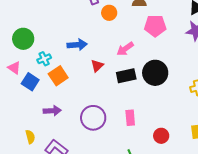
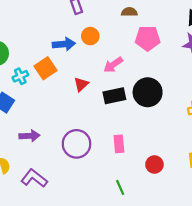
orange circle: (109, 13) -> (90, 36), moved
blue arrow: (77, 45) -> (64, 44), moved
orange square: (58, 76) -> (46, 68), moved

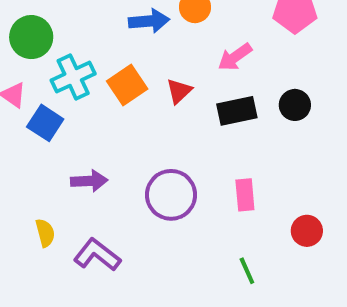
orange square: (46, 68) -> (127, 85), moved
cyan cross: (20, 76) -> (73, 77), size x1.5
black circle: (148, 92) -> (295, 105), size x0.6

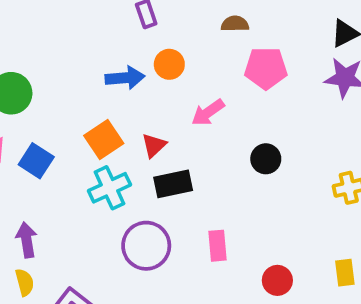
cyan cross: (73, 77) -> (109, 188), moved
black rectangle: (237, 111) -> (173, 184), moved
blue square: (45, 123) -> (36, 161), moved
purple arrow: (89, 181) -> (27, 240), moved, turned -96

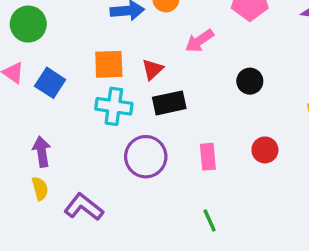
orange square: (104, 140) -> (109, 64), turned 32
cyan cross: (109, 188) -> (114, 106), turned 33
red circle: (277, 280) -> (265, 150), moved

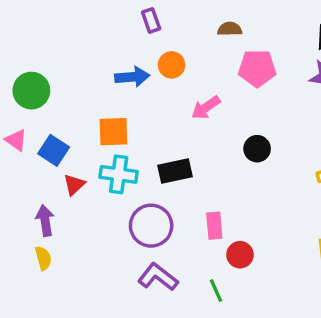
red triangle: (152, 69) -> (74, 185), moved
red circle: (265, 150) -> (240, 255), moved
purple L-shape: (84, 207) -> (158, 277), moved

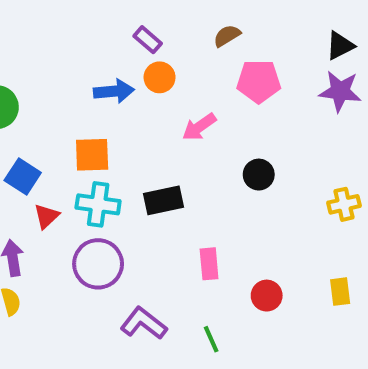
purple rectangle: (151, 20) -> (148, 40), moved, turned -30
brown semicircle: (230, 29) -> (227, 36), turned -30
purple circle: (151, 226) -> (98, 264), moved
red circle: (240, 255) -> (267, 296), moved

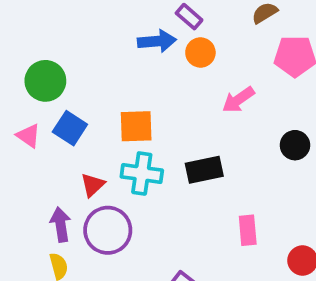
blue arrow: (114, 91) -> (157, 41), moved
blue square: (23, 177) -> (70, 128), moved
purple circle: (98, 264) -> (108, 230), moved

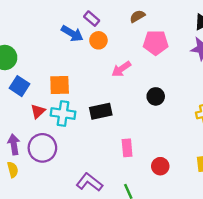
blue arrow: (157, 41) -> (72, 33), turned 35
red triangle: (93, 185) -> (38, 111), moved

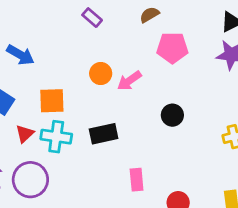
blue arrow: (72, 33) -> (20, 55), moved
orange circle: (98, 40) -> (101, 74), moved

